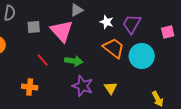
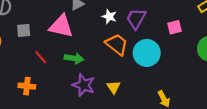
gray square: (34, 27) -> (24, 30), moved
pink triangle: (62, 31) -> (61, 26), turned -35

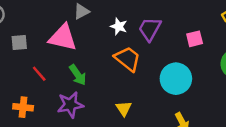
cyan circle: (147, 53) -> (176, 79), moved
green arrow: (74, 58) -> (78, 75), turned 48
purple star: (84, 85) -> (70, 105), moved, turned -30

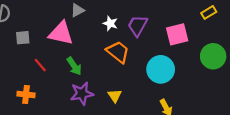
pink square: (195, 39) -> (177, 34), size x1.5
purple star: (70, 105) -> (82, 93), moved

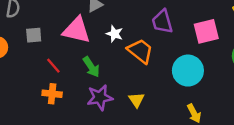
white star: (110, 23) -> (114, 34), moved
purple trapezoid: (138, 26) -> (162, 22), turned -45
orange cross: (26, 95) -> (52, 94), moved

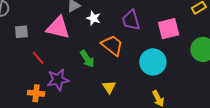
white star: (114, 34) -> (93, 18), moved
green arrow: (91, 67) -> (87, 59), moved
orange cross: (52, 94) -> (36, 93), moved
purple star: (100, 97) -> (58, 80), moved

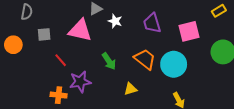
orange trapezoid: (112, 45) -> (145, 59), moved
yellow triangle: (109, 87) -> (130, 89), turned 48

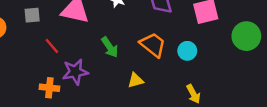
cyan circle: (174, 64) -> (187, 51), size x0.6

